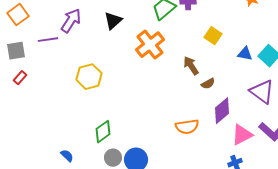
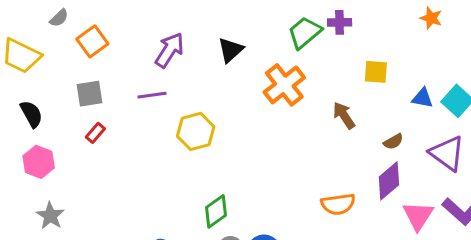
yellow square: (213, 36) -> (376, 72), turned -30
purple line: (48, 40) -> (152, 95), moved
brown semicircle: (208, 84) -> (393, 142), moved
pink triangle: (242, 135) -> (418, 216), turned -30

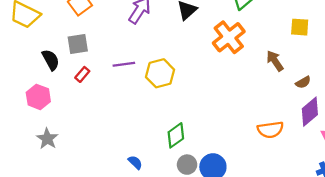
purple line: (152, 95) -> (124, 64), moved
black semicircle: (31, 114) -> (51, 60), moved
brown semicircle: (393, 142) -> (303, 82), moved

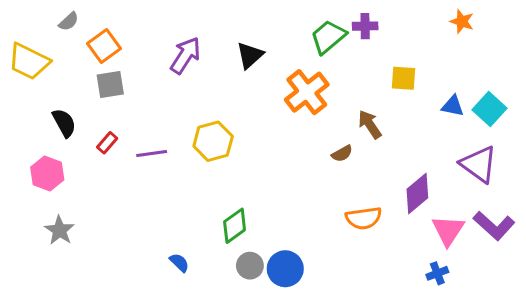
gray square: (78, 44) -> (110, 84), moved
purple line: (124, 64) -> (152, 154), moved
brown semicircle: (303, 82) -> (342, 154), moved

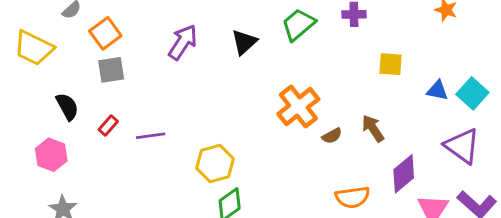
green trapezoid: (328, 37) -> (298, 25), moved
orange cross: (307, 92) -> (298, 107), moved
brown arrow: (370, 124) -> (373, 128), moved
yellow hexagon: (213, 141) -> (215, 164), moved

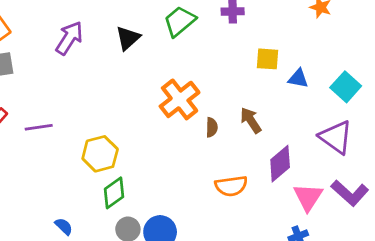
blue triangle: (437, 90) -> (298, 78), moved
brown semicircle: (332, 136) -> (212, 127), turned -60

